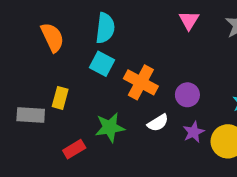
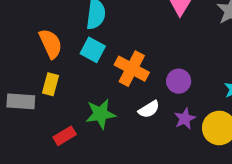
orange semicircle: (52, 37) -> (51, 44), moved

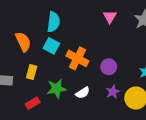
yellow rectangle: (51, 84) -> (32, 72), moved
white semicircle: (149, 109) -> (83, 93), moved

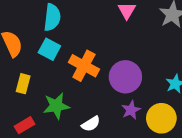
purple circle: (109, 67) -> (125, 77), size x1.5
white semicircle: (83, 93) -> (91, 124), moved

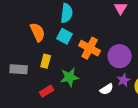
white semicircle: (91, 124) -> (107, 89), moved

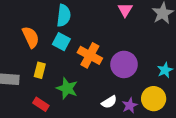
green star: (70, 77) -> (67, 88), turned 30
purple star: (124, 80) -> (130, 105), moved
red rectangle: (47, 91) -> (41, 104), turned 64

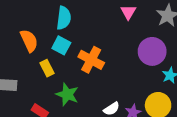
purple circle: (124, 64) -> (152, 51), moved
yellow rectangle: (40, 70) -> (47, 68), moved, turned -42

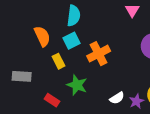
cyan square: (61, 45) -> (72, 41), turned 35
orange cross: (91, 60) -> (99, 54), turned 35

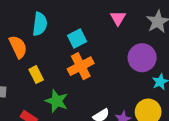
cyan semicircle: (74, 16) -> (40, 24), moved
cyan square: (72, 41) -> (77, 38), moved

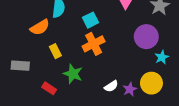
orange semicircle: (18, 47) -> (40, 27), turned 84

